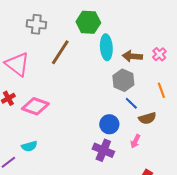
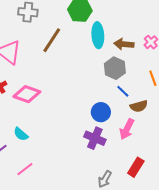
pink arrow: (135, 141) -> (127, 129), size x1.5
cyan semicircle: (29, 146) -> (21, 134), turned 56

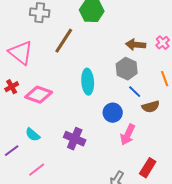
cyan ellipse: (98, 35) -> (88, 82), moved
pink arrow: (127, 129) -> (128, 135), moved
purple cross: (95, 138) -> (75, 139), moved

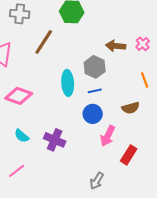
gray hexagon: (127, 69) -> (95, 67), moved
blue line: (135, 92) -> (95, 91), moved, turned -56
cyan semicircle: (33, 135) -> (22, 136), moved
red rectangle: (148, 168) -> (129, 155), moved

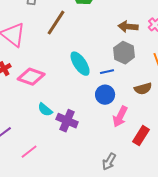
gray hexagon: (95, 67) -> (124, 53), moved
cyan ellipse: (68, 83) -> (80, 64), turned -30
cyan semicircle: (22, 136) -> (45, 110), moved

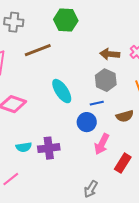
brown line: (56, 23) -> (38, 50), turned 36
blue line: (107, 72) -> (97, 103), moved
cyan semicircle: (45, 110) -> (24, 147), moved, turned -49
purple cross: (67, 121) -> (49, 148), turned -30

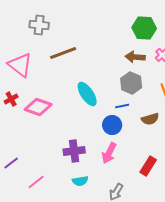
green hexagon: (66, 20) -> (144, 28), moved
pink arrow: (102, 144) -> (109, 153), moved
cyan semicircle: (24, 147) -> (80, 181), moved

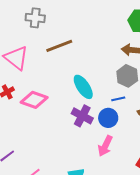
purple cross: (74, 151) -> (82, 116), moved, turned 35

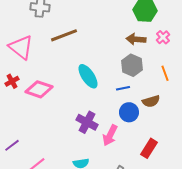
purple cross: (82, 116) -> (87, 122), moved
blue circle: (108, 118) -> (129, 112), moved

